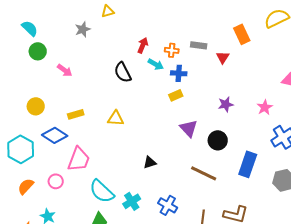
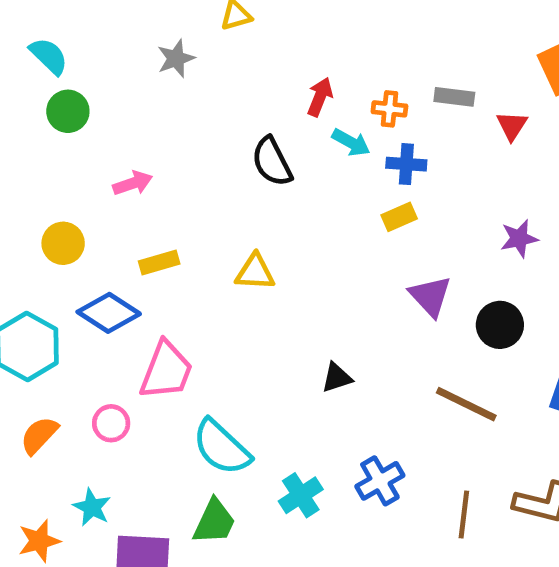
pink arrow: (65, 70) -> (133, 183), moved, turned -56
cyan cross: (132, 201) -> (301, 495), moved
blue cross: (168, 205) -> (380, 481), turned 30

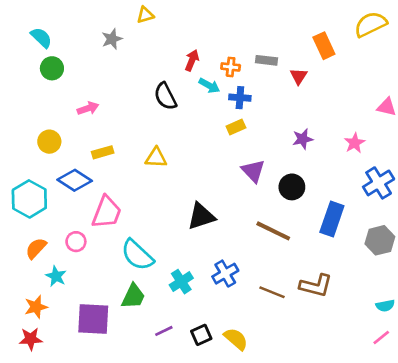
black triangle: (337, 378) -> (201, 216), size x1.6
cyan star: (92, 507) -> (56, 276), moved
brown line: (464, 514) -> (272, 292), turned -75

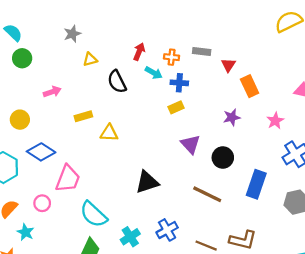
yellow triangle: (145, 15) -> (90, 59), moved
orange rectangle: (324, 46) -> (250, 86), moved
yellow rectangle: (103, 152) -> (83, 116), moved

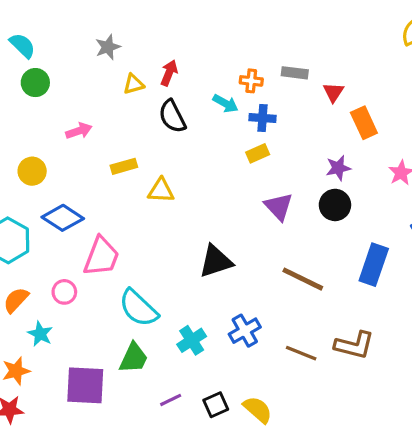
red arrow: (139, 52) -> (169, 73), moved
black circle: (223, 158) -> (335, 205), moved

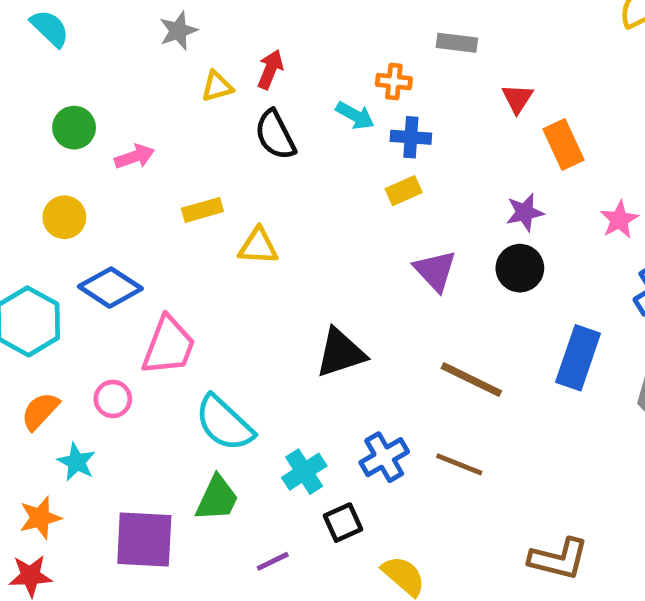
gray rectangle: (295, 73) -> (457, 43), moved
green circle: (35, 83) -> (74, 128), moved
brown L-shape: (354, 345) -> (559, 559), moved
brown line: (301, 353) -> (459, 464), moved
black square: (216, 405) -> (343, 523), moved

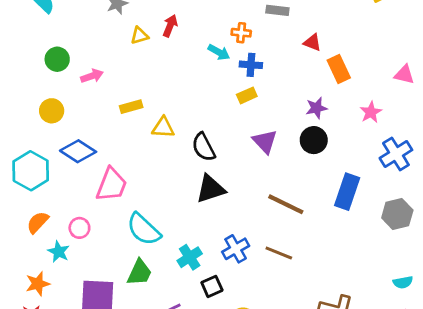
red triangle: (517, 99) -> (312, 42), turned -42
black semicircle: (275, 135) -> (204, 147), moved
pink circle: (113, 399) -> (79, 228), moved

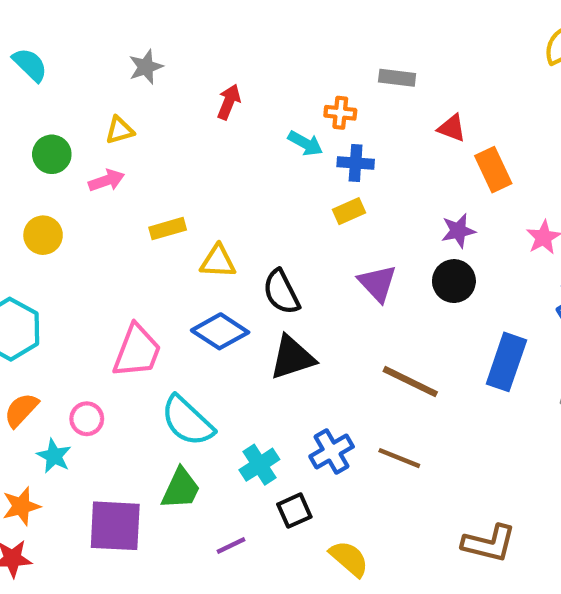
yellow triangle: (139, 36) -> (120, 130), moved
blue diamond: (78, 151) -> (220, 331), moved

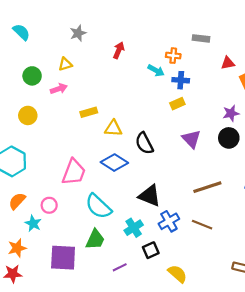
red triangle: (452, 128) -> (228, 63), turned -32
black triangle: (292, 358) -> (150, 196), moved, turned 40
brown line: (410, 382) -> (207, 187), turned -44

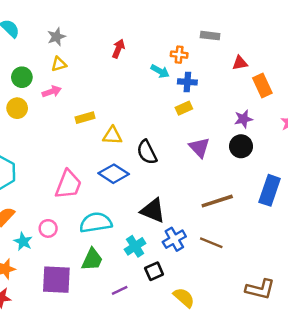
gray star: (78, 33) -> (56, 37), moved
yellow circle: (28, 115) -> (17, 108), moved
pink circle: (49, 205) -> (48, 228), moved
cyan semicircle: (98, 206) -> (96, 222), turned 128

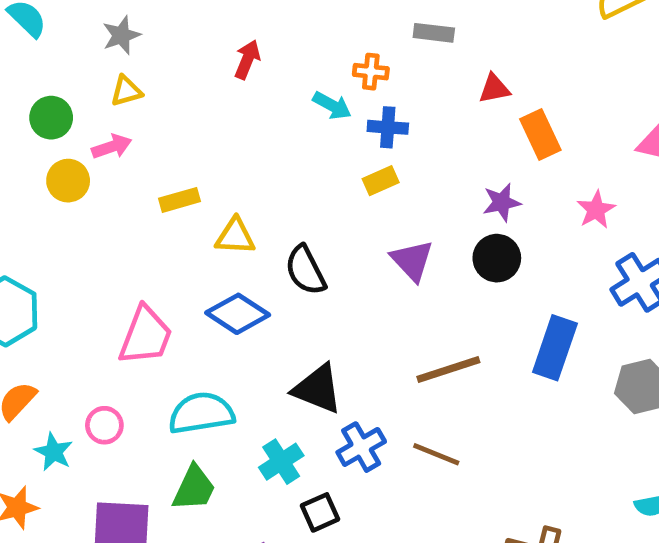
yellow circle: (17, 108) -> (68, 181), moved

